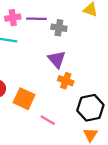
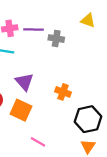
purple triangle: (57, 59) -> (24, 82), moved
pink line: (48, 120) -> (38, 142), moved

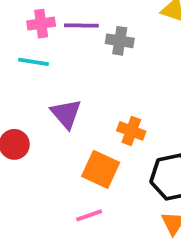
orange square: (21, 110) -> (101, 169), moved
pink line: (38, 142) -> (89, 215), turned -49

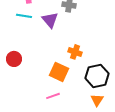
purple triangle: (66, 114) -> (50, 20), moved

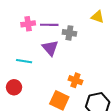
cyan line: (24, 16) -> (24, 61), moved

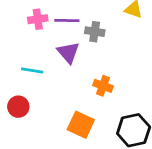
orange cross: (75, 80) -> (103, 86), moved

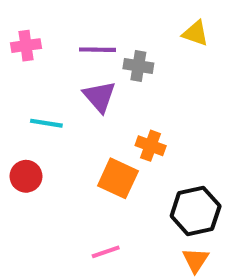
pink cross: (38, 19) -> (26, 46), moved
orange square: (81, 125) -> (118, 178), moved

